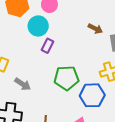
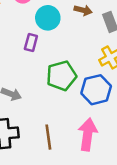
cyan circle: (38, 26) -> (48, 18), moved

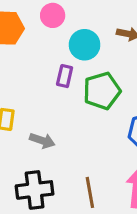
green pentagon: (61, 76) -> (102, 91), moved

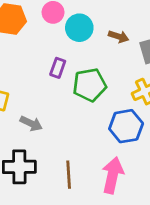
cyan circle: (85, 45) -> (79, 28), moved

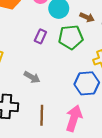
green pentagon: (90, 85) -> (71, 37), moved
gray arrow: (31, 123) -> (32, 77), moved

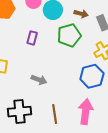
purple rectangle: (40, 36) -> (32, 38), moved

